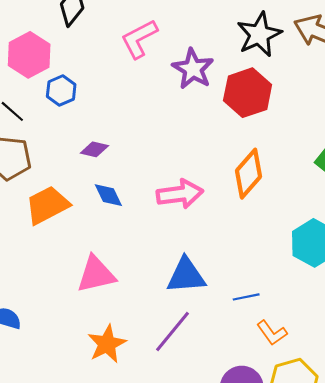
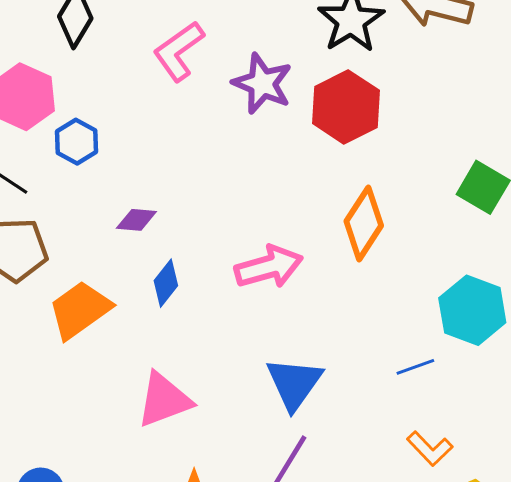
blue diamond: (108, 195) -> (166, 283), turned 72
blue triangle: (186, 276) -> (294, 383), turned -42
blue line: (246, 297) -> (415, 367), moved

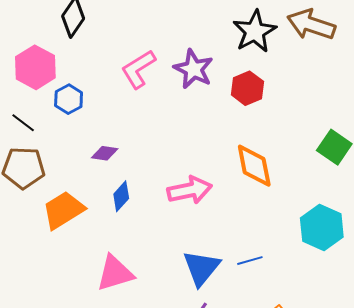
pink L-shape: (179, 51) -> (138, 69), moved
red hexagon: (346, 107) -> (247, 88), size x0.7
orange diamond: (364, 223) -> (254, 166), turned -48
blue line: (415, 367) -> (250, 261), moved

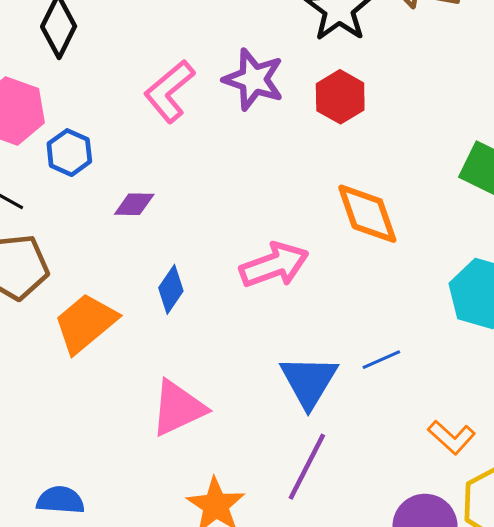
purple diamond: (105, 153) -> (134, 204), moved

